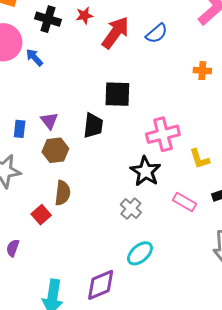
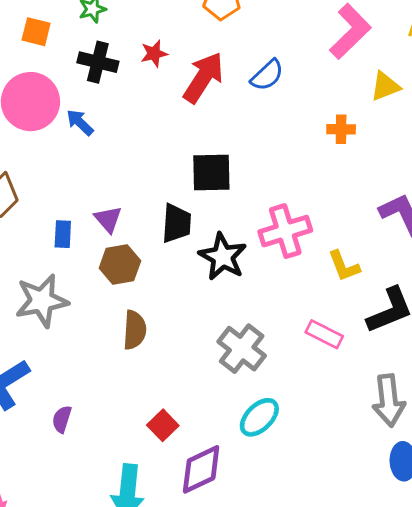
black star: (145, 171) -> (223, 257), moved
gray cross: (131, 209) -> (242, 349), size x1.4
red square: (41, 215) -> (163, 425), moved

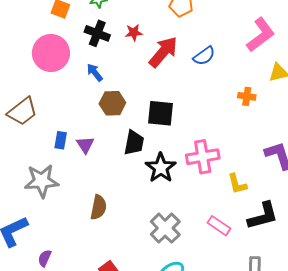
blue arrow: (80, 122) -> (95, 72), moved
purple triangle: (108, 219) -> (85, 145), moved
brown hexagon: (120, 265) -> (112, 103), moved

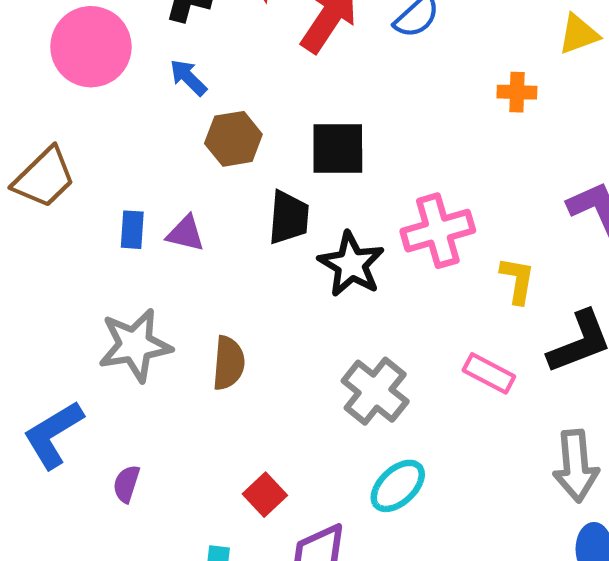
purple triangle: (85, 145) -> (186, 233), turned -36
gray star: (42, 181) -> (135, 345), moved
yellow L-shape: (237, 184) -> (517, 280), turned -150

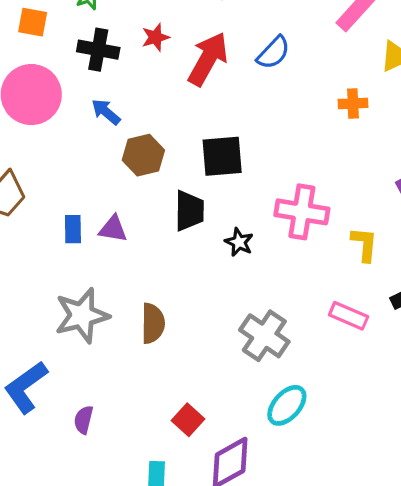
pink cross: (438, 231) -> (302, 212), turned 30
black star: (351, 264) -> (239, 242), size x0.6

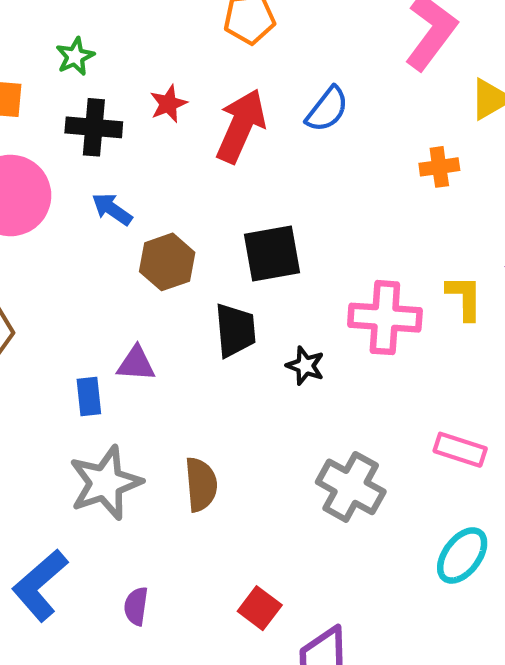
blue rectangle: (73, 229) -> (89, 396), moved
yellow L-shape: (364, 244) -> (464, 298), moved
cyan ellipse: (287, 405) -> (462, 555), moved
purple semicircle: (84, 420) -> (136, 606), moved

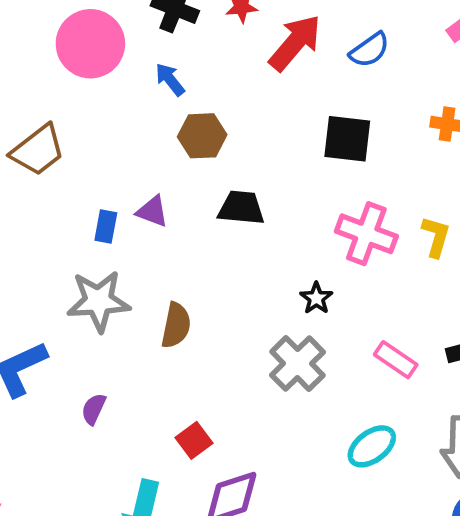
black square: (272, 254) -> (347, 139), moved
black trapezoid: (235, 330) -> (241, 208), turned -96
black star: (305, 366) -> (316, 298), moved

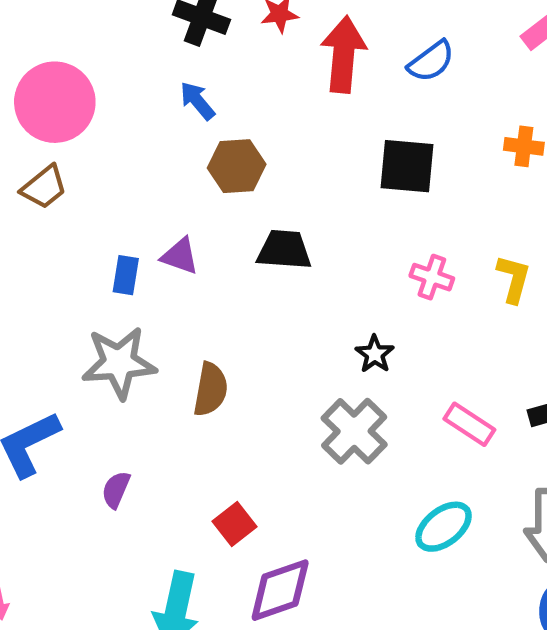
red arrow: (295, 43) -> (343, 54), turned -34
pink circle: (90, 44) -> (55, 102), moved
brown trapezoid: (38, 150) -> (44, 187), size x0.7
pink cross: (366, 234) -> (432, 277), size x0.6

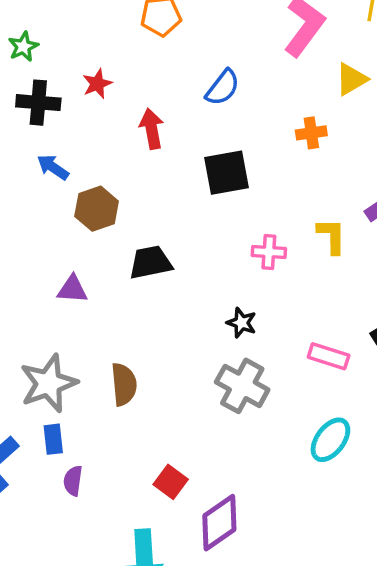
red arrow: (343, 54) -> (152, 129), moved, size x0.7
blue rectangle: (126, 275) -> (53, 439), moved

